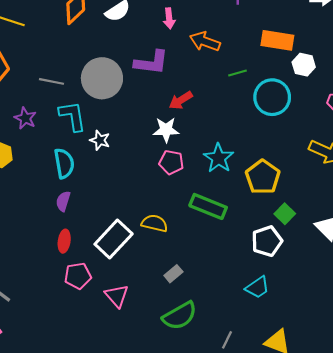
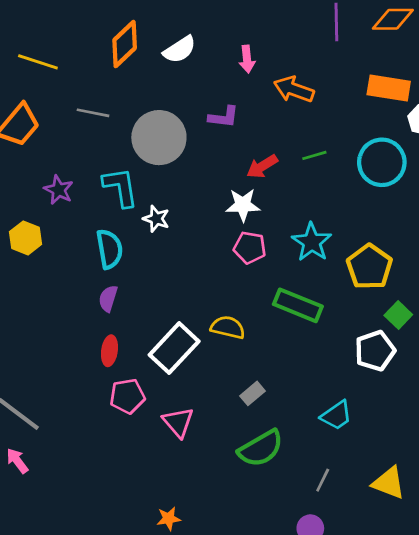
purple L-shape: (151, 62) -> (224, 117), size x0.7
green line: (237, 73) -> (314, 155), moved
gray line: (52, 81) -> (93, 113), moved
cyan trapezoid: (257, 287) -> (336, 415), moved

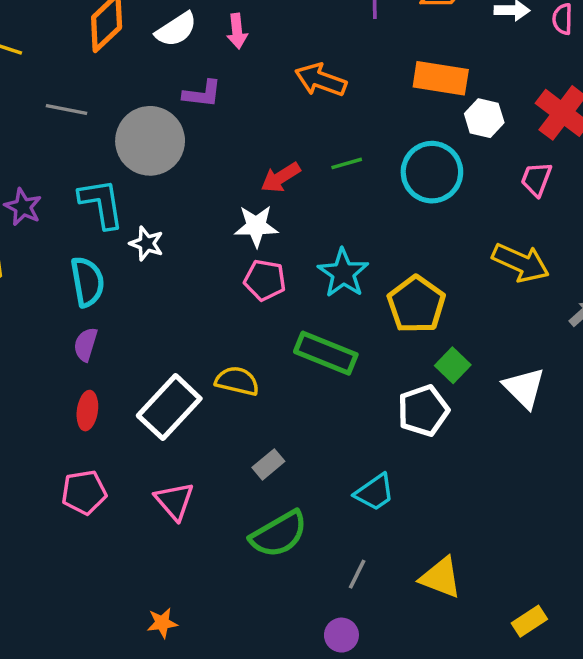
pink arrow: (247, 59) -> (237, 31), moved
purple L-shape: (224, 117) -> (202, 94), moved
pink pentagon: (127, 396) -> (84, 492), moved

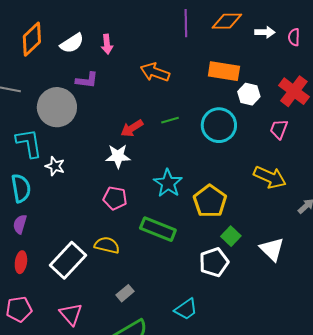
pink pentagon: (265, 280) -> (115, 198), moved

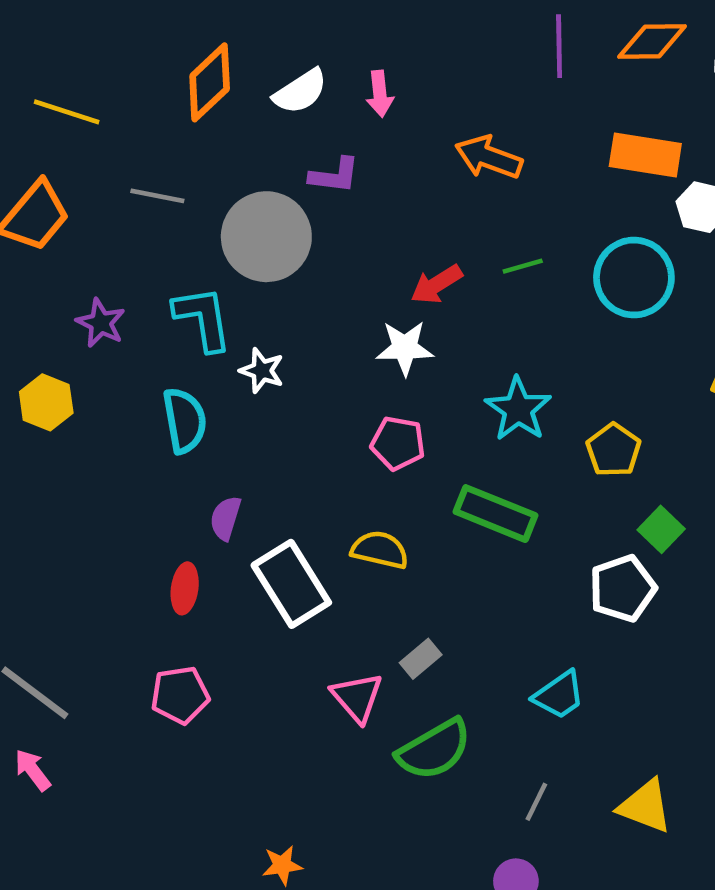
yellow pentagon: (210, 201) -> (614, 450), size x0.7
purple semicircle: (20, 224) -> (225, 518), moved
white rectangle: (68, 260) -> (291, 584), turned -75
pink triangle: (71, 314) -> (357, 697), moved

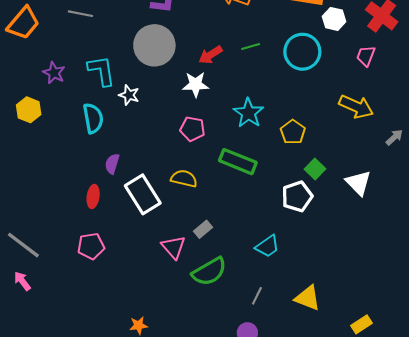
gray circle: (266, 237) -> (154, 45), moved

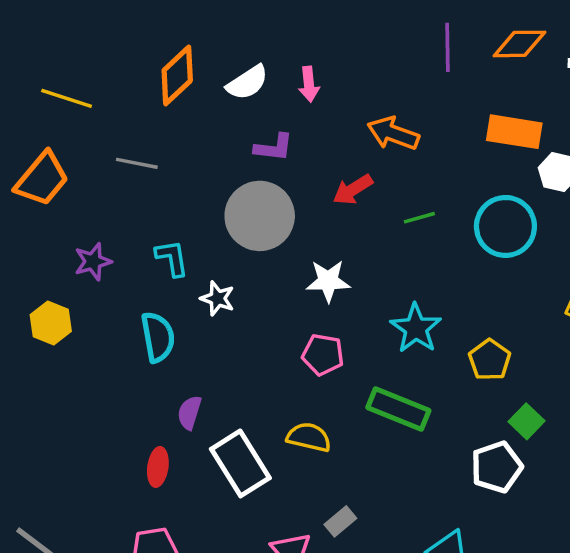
red arrow: (210, 55) -> (353, 190), moved
cyan L-shape: (102, 71) -> (172, 258), size x0.7
purple star: (54, 73) -> (93, 262), turned 30

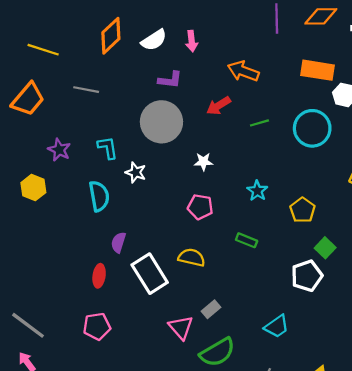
purple star: (93, 262) -> (59, 150), turned -30
white star: (328, 281) -> (203, 162), size x0.7
cyan star: (416, 328) -> (257, 191), size x0.7
green rectangle: (398, 409) -> (247, 240), size x0.6

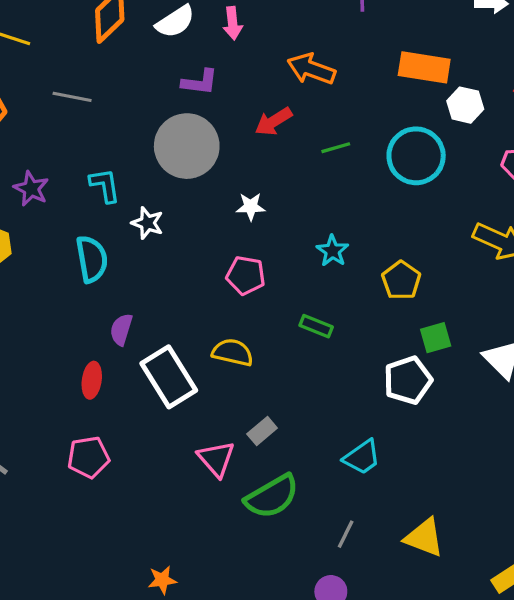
green square: (325, 248) -> (436, 338), turned 30

